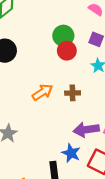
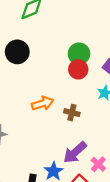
purple arrow: (86, 130) -> (75, 152), turned -50

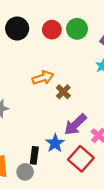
red circle: (78, 69) -> (52, 30), moved
brown cross: (72, 113) -> (63, 92), moved, turned 32

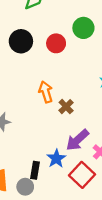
green circle: (77, 29) -> (83, 28), moved
orange arrow: (43, 78) -> (46, 92), turned -90

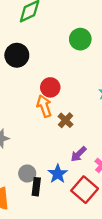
red circle: (56, 43) -> (50, 87), moved
purple arrow: (77, 140) -> (79, 154), size x0.7
gray circle: (25, 187) -> (27, 174), moved

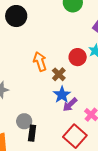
red circle: (50, 87) -> (78, 57), moved
blue star: (58, 174) -> (62, 95), moved

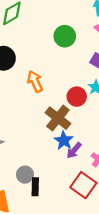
orange arrow: (40, 61) -> (35, 81), moved
brown cross: (59, 74) -> (58, 118), size x1.6

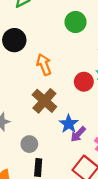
brown cross: (58, 118) -> (44, 101), moved
gray circle: (25, 175) -> (29, 144), moved

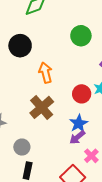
blue star: (69, 124) -> (79, 123), moved
purple arrow: (78, 134) -> (77, 137), moved

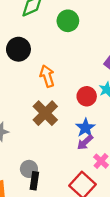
green circle: (81, 36) -> (68, 21), moved
gray circle: (22, 147) -> (29, 169), moved

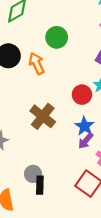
green circle: (68, 21) -> (57, 37), moved
orange arrow: (47, 76) -> (37, 63), moved

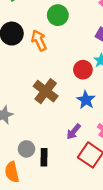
purple arrow: (86, 141) -> (74, 132), moved
gray circle: (33, 174) -> (26, 149), moved

